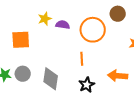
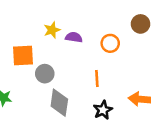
orange circle: (93, 30) -> (110, 43), size x0.6
gray circle: (23, 74) -> (45, 74), moved

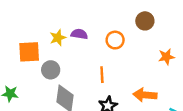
yellow star: (52, 30) -> (58, 38), moved

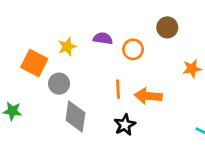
purple semicircle: (79, 34) -> (103, 38), moved
orange square: (29, 52) -> (34, 63), turned 30
orange arrow: (145, 95) -> (148, 96), moved

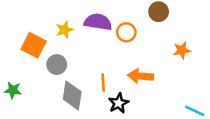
purple semicircle: (103, 38) -> (98, 22), size x1.5
orange line: (118, 89) -> (103, 83), moved

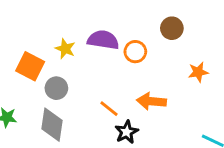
yellow star: (64, 30) -> (65, 49), turned -30
orange line: (103, 83) -> (109, 109), turned -48
gray diamond: (72, 95) -> (52, 125), moved

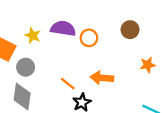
brown circle: (172, 28) -> (130, 30), moved
orange star: (198, 72) -> (148, 65), moved

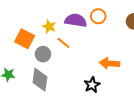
orange circle: (89, 38) -> (98, 16), moved
orange line: (68, 84) -> (63, 43), moved

